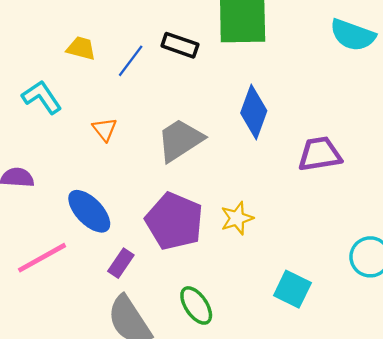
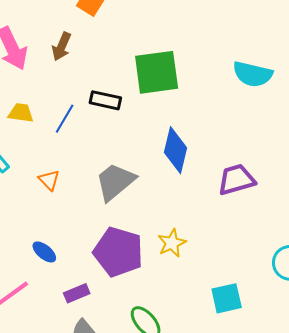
blue ellipse: (89, 211) -> (44, 252), size x0.6
purple rectangle: (121, 263) -> (77, 293), turned 40
cyan square: (292, 289) -> (227, 298), turned -32

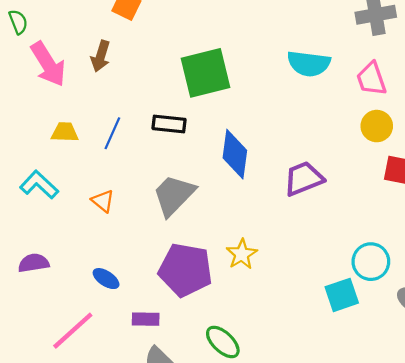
black rectangle: (105, 100) -> (169, 124), moved
purple rectangle: (77, 293) -> (146, 319), turned 30
cyan square: (227, 298) -> (342, 295), moved

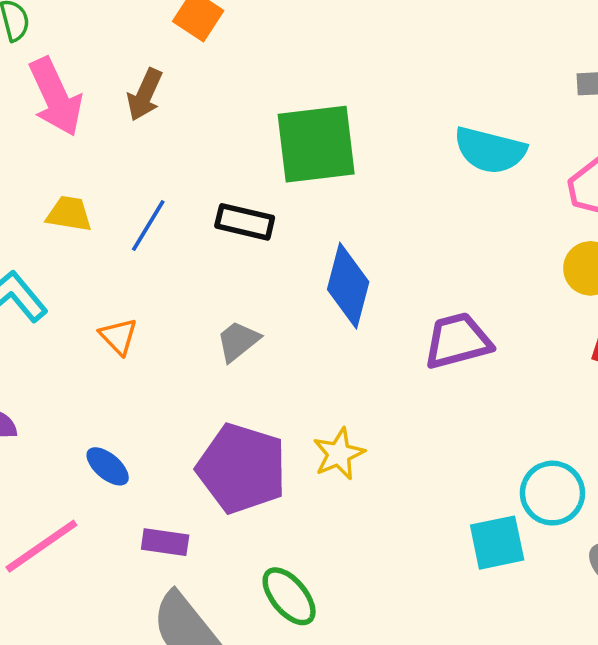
gray trapezoid: (174, 195) -> (238, 341), size x0.6

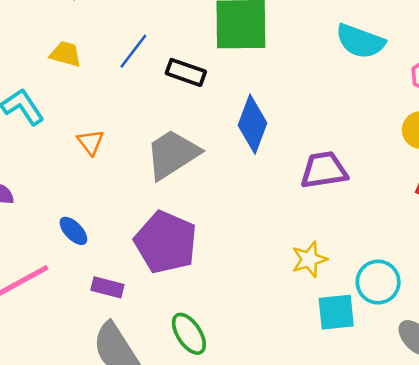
blue line: (148, 226) -> (133, 51), moved
gray trapezoid: (238, 341) -> (173, 154), size x1.8
yellow star: (339, 454) -> (309, 259), moved

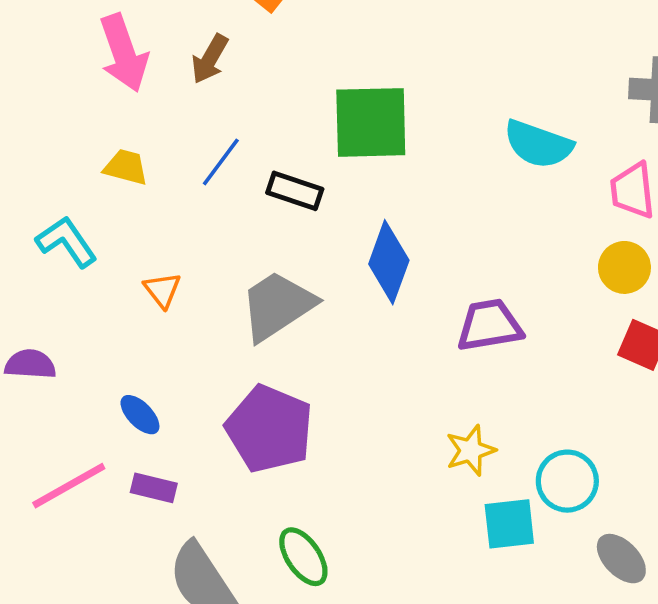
purple rectangle: (107, 287) -> (154, 488), moved

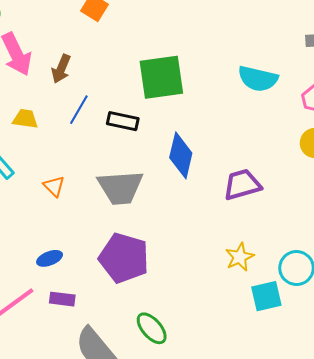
brown arrow: (210, 59) -> (61, 69), moved
gray trapezoid: (277, 306) -> (120, 187), turned -144
blue ellipse: (140, 415) -> (50, 258), turned -60

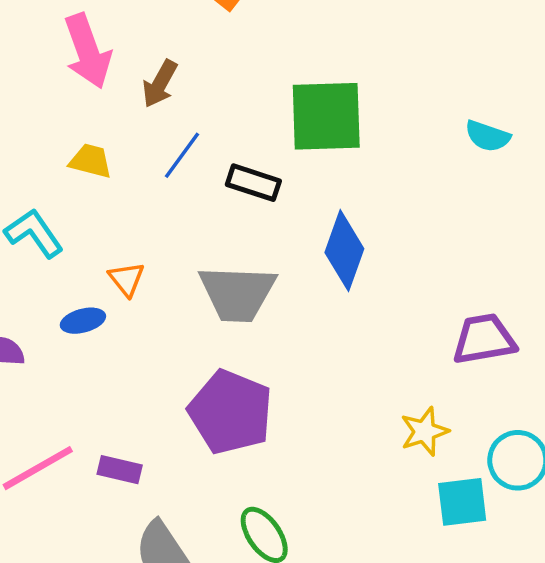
cyan semicircle: (258, 79) -> (488, 136), size x0.7
purple trapezoid: (242, 185) -> (484, 339), moved
blue ellipse: (50, 258) -> (83, 321), moved

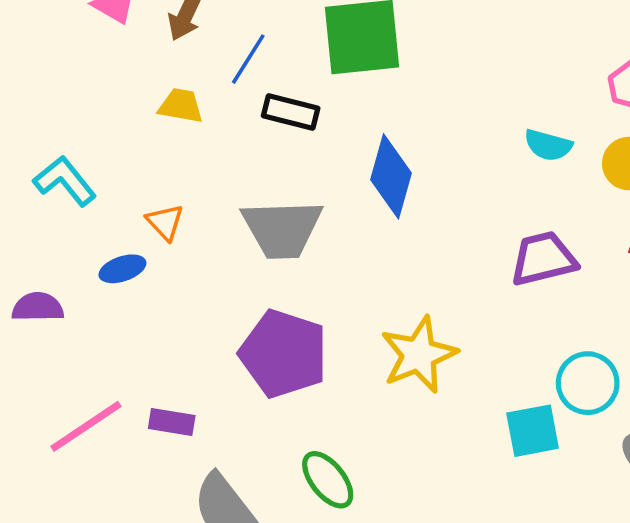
cyan semicircle: (488, 136) -> (548, 145), moved
blue line: (182, 155) -> (248, 59), moved
yellow trapezoid: (91, 161) -> (181, 106), moved
yellow star: (424, 431) -> (419, 355), moved, size x1.5

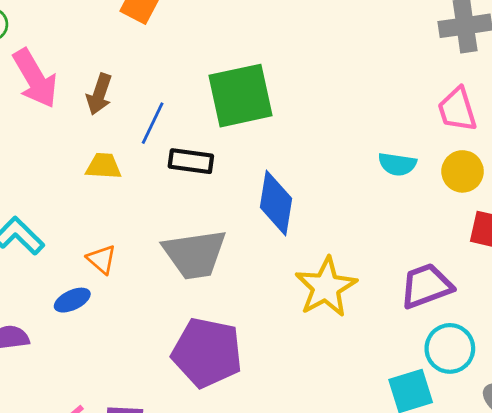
purple trapezoid: (543, 259) -> (426, 286), moved
yellow star: (419, 355) -> (326, 287), moved

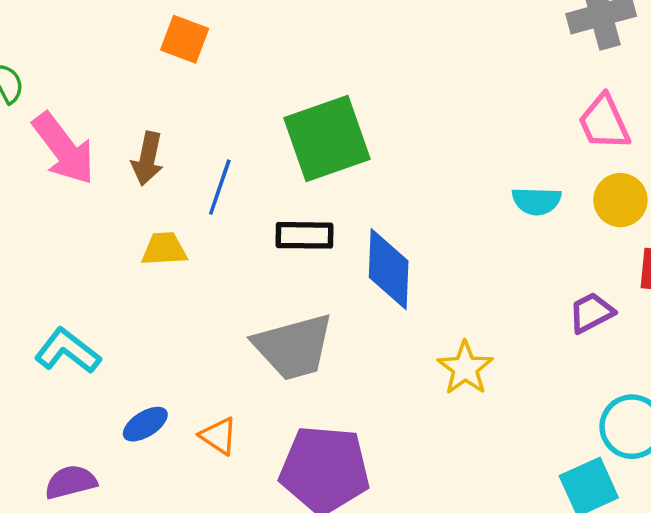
black rectangle: (191, 161) -> (304, 235), moved
orange triangle: (102, 259) -> (218, 436), moved
purple trapezoid: (426, 286) -> (591, 313), moved, size x0.7
yellow star: (326, 287) -> (465, 368), size x0.7

